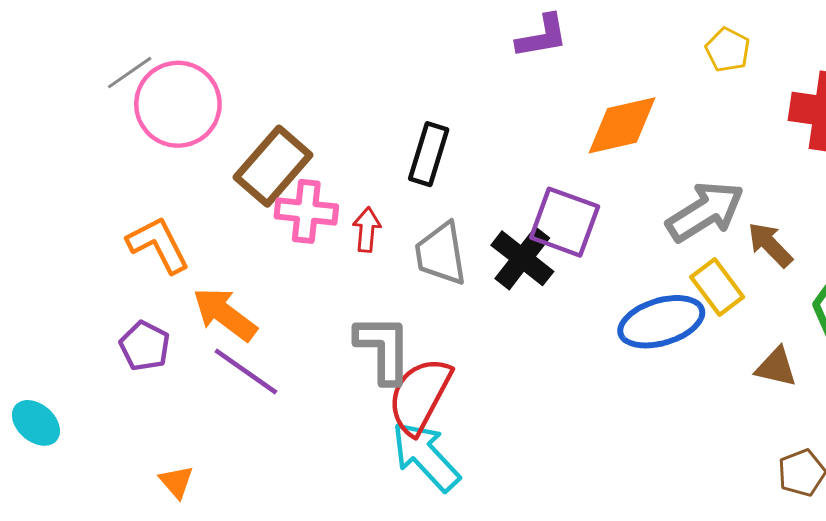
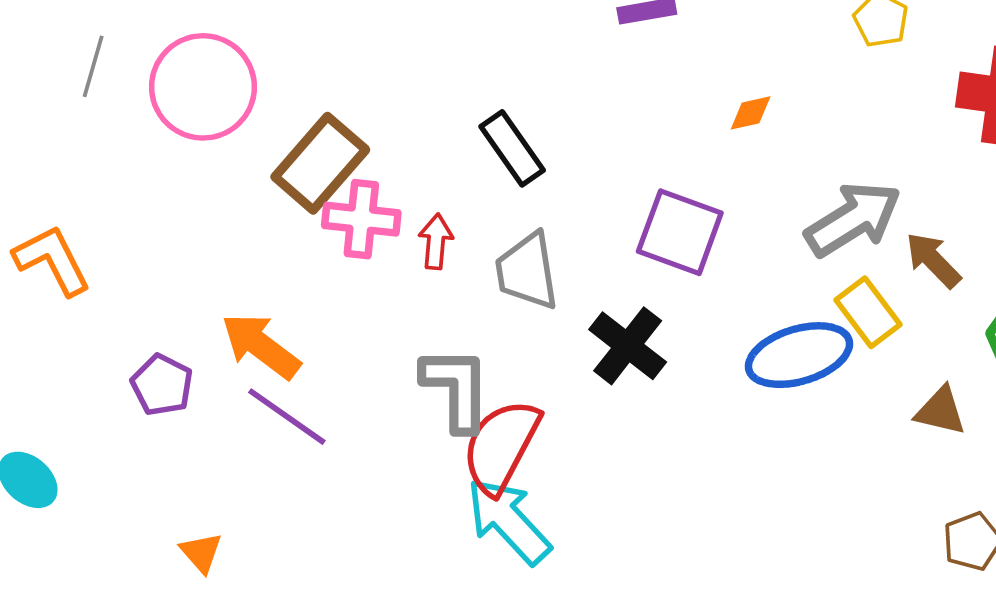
gray line: (130, 73) -> (93, 66), moved, turned -39
orange diamond: (622, 125) -> (751, 113), size x0.5
black rectangle: (429, 154) -> (512, 148), turned -52
orange L-shape: (158, 245) -> (52, 260), moved
black cross: (522, 258) -> (628, 346), moved

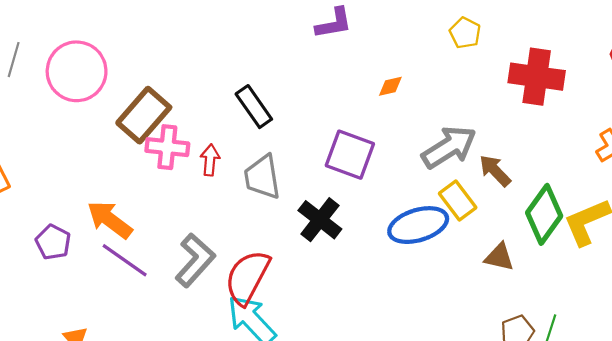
gray L-shape: (456, 389) -> (195, 260), moved, turned 42

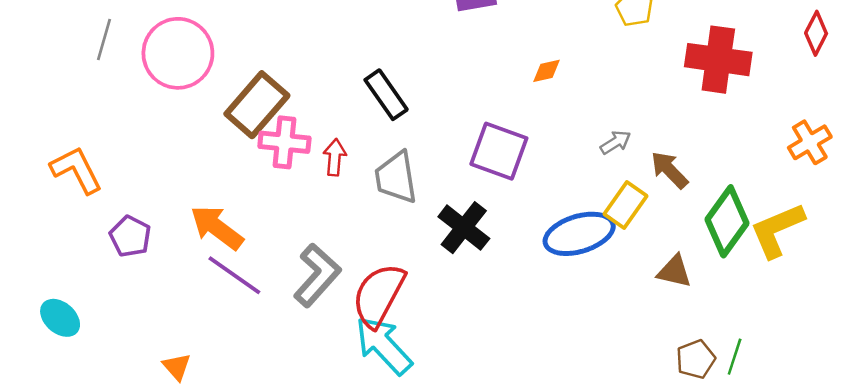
gray arrow: (449, 147) -> (615, 142), size x0.5
yellow rectangle: (458, 200) -> (625, 205), turned 72
purple pentagon: (53, 242) -> (130, 236), moved

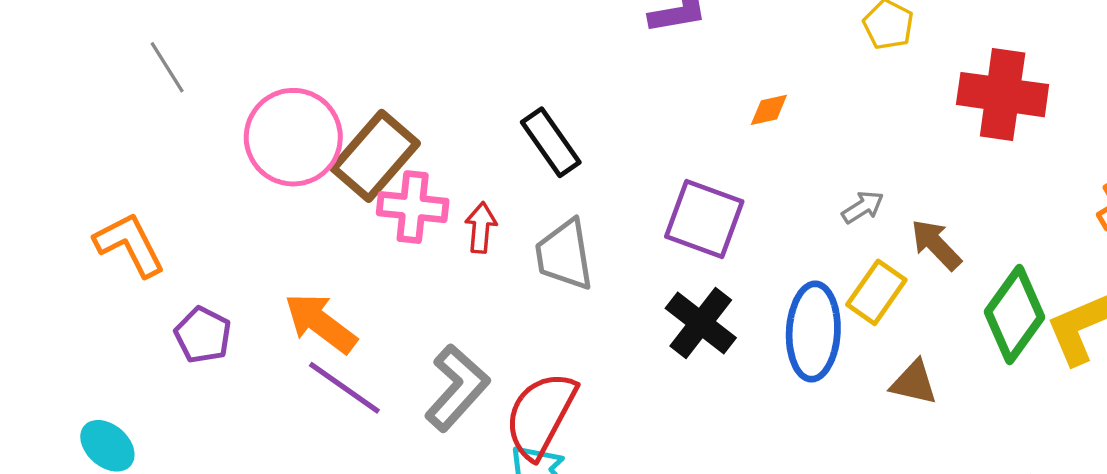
gray line: (104, 40) -> (167, 67), turned -48
pink circle: (178, 53) -> (293, 137), moved
black cross: (464, 228) -> (701, 323), moved
blue ellipse: (579, 234) -> (813, 332), turned -70
brown triangle: (674, 271) -> (914, 383), moved

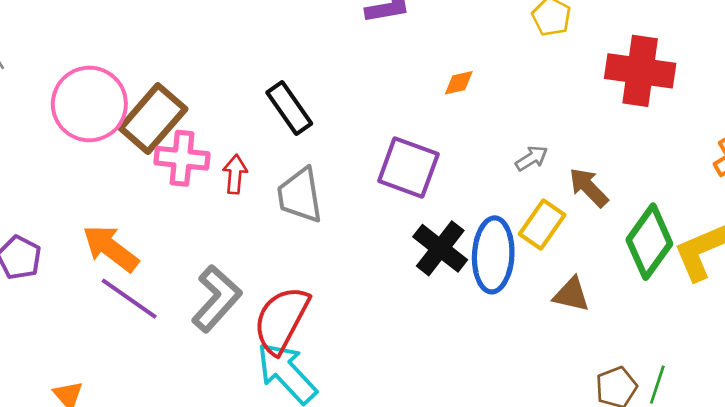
black cross: (701, 323) -> (440, 248), moved

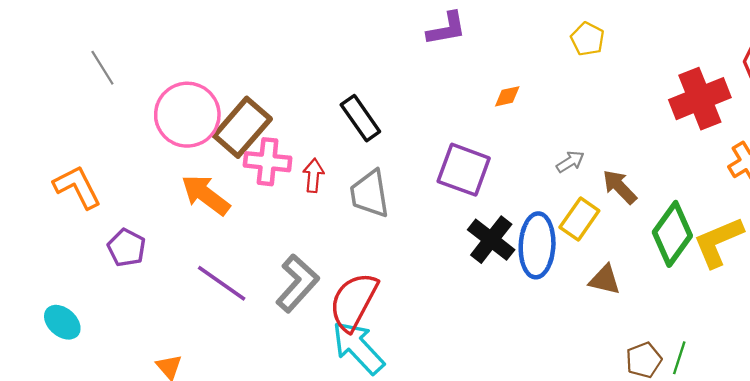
red cross: (640, 71) -> (700, 99), moved, turned -30
orange arrow: (111, 248) -> (206, 195), moved

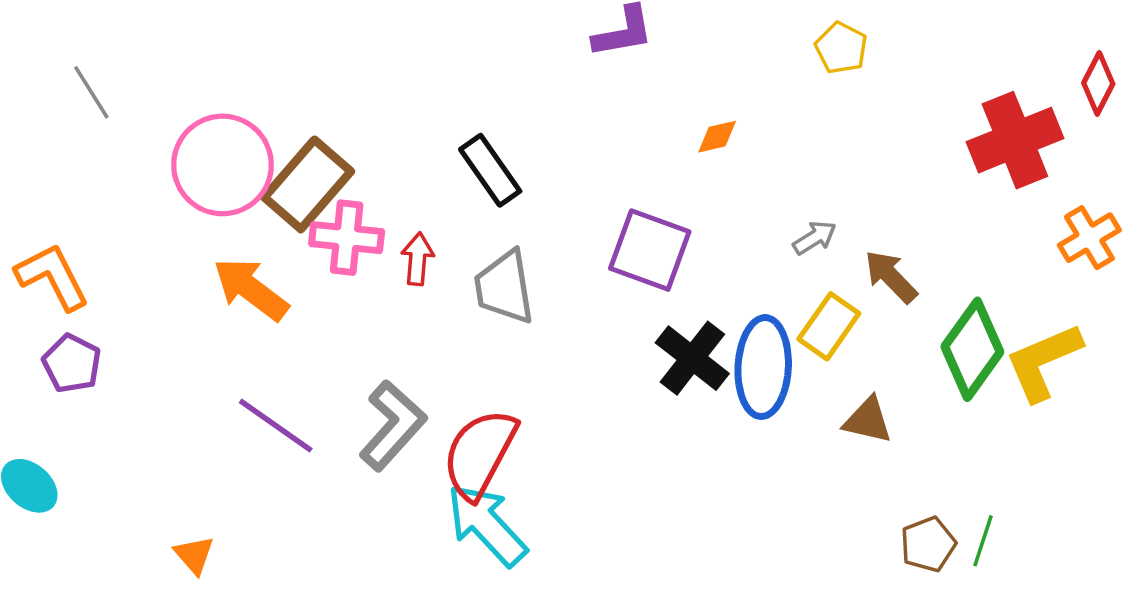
purple pentagon: (127, 248) -> (72, 363), moved

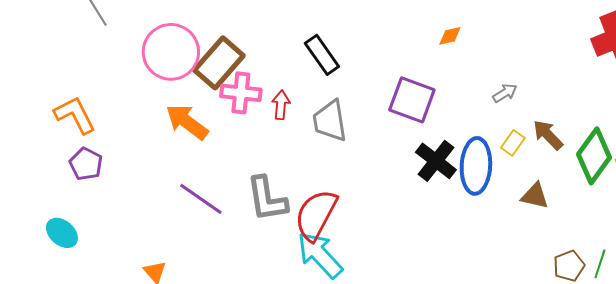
brown arrow: (891, 277) -> (548, 135), moved
yellow rectangle: (829, 326) -> (513, 143), size x0.7
gray L-shape: (393, 426) -> (267, 199), turned 129

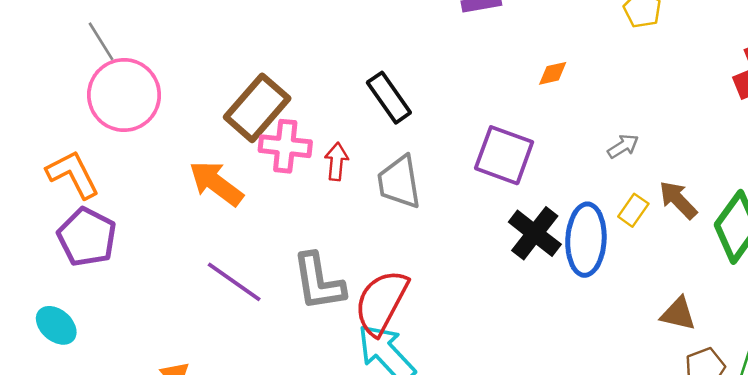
pink circle: (171, 52) -> (124, 95), moved
purple pentagon: (86, 164) -> (87, 237), size x1.4
brown triangle: (535, 196) -> (678, 314), moved

